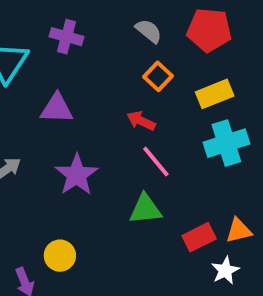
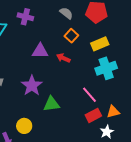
purple triangle: (57, 108) -> (40, 51), moved
pink line: (156, 161) -> (90, 95), moved
green triangle: (145, 209) -> (51, 104), moved

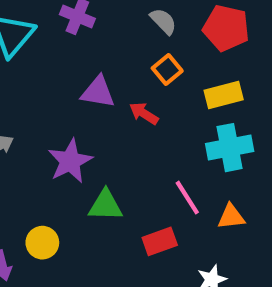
orange triangle: (113, 112) -> (231, 217), moved
red rectangle: (93, 115) -> (160, 241), moved

